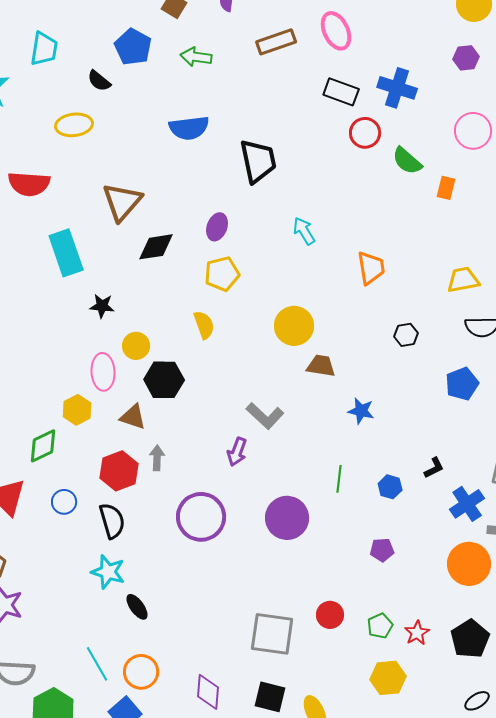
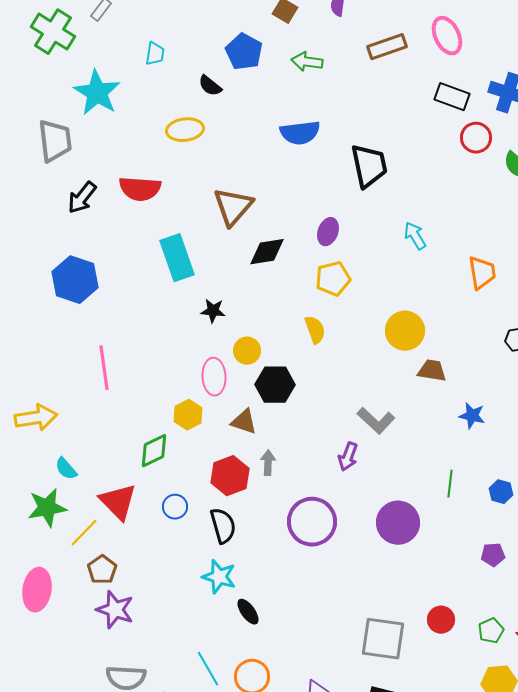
cyan trapezoid: (44, 49) -> (155, 54), size x0.7

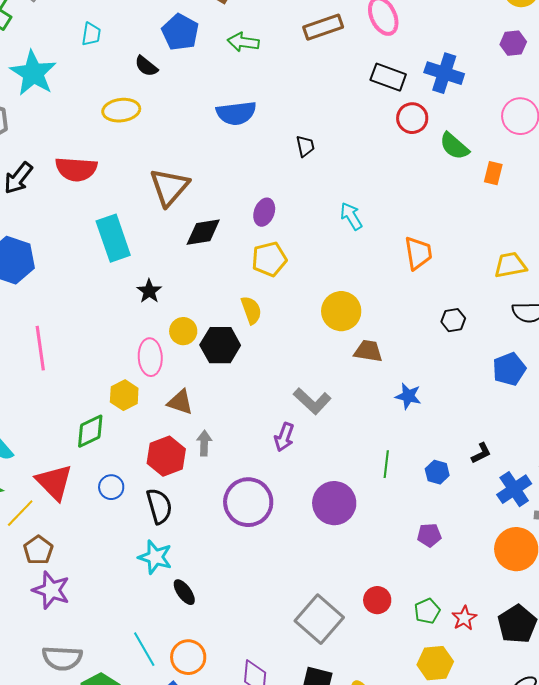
black trapezoid: (369, 166) -> (305, 146), size x0.5
black star: (213, 311) -> (149, 291), turned 30
black hexagon: (275, 385) -> (220, 345), moved
gray square: (383, 639) -> (319, 619), turned 33

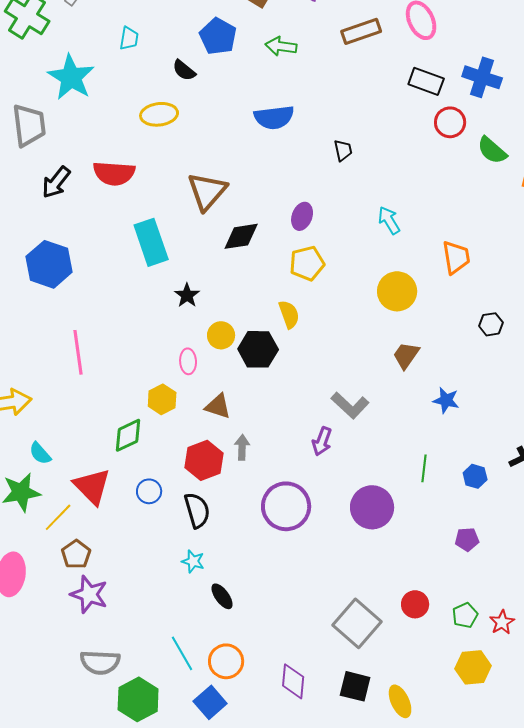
yellow circle: (341, 311) -> (397, 291), moved
brown trapezoid: (368, 351) -> (406, 355), turned -64
pink ellipse: (150, 357) -> (188, 361), size x0.7
cyan star: (155, 557) -> (193, 561), size x0.7

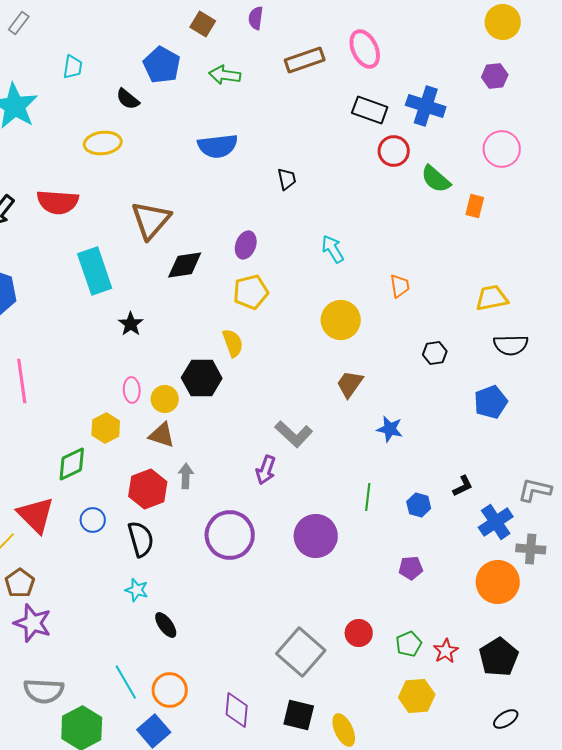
orange trapezoid: (456, 257) -> (400, 286), size x0.7
yellow circle: (221, 335) -> (165, 399), moved

